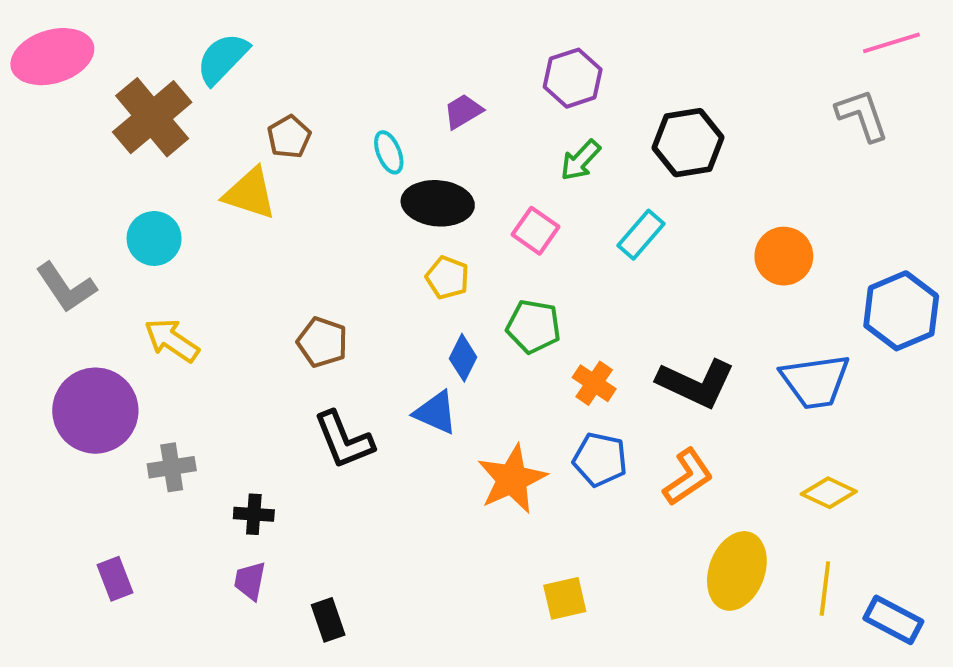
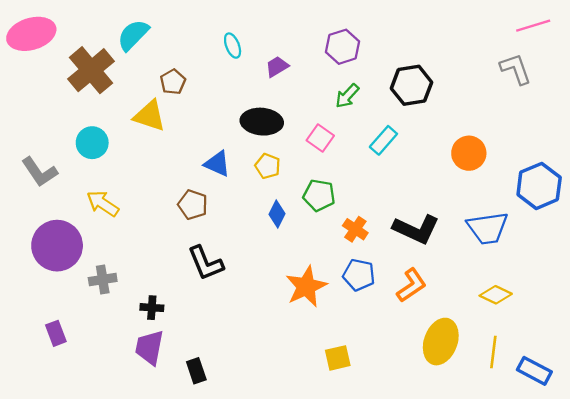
cyan ellipse: (389, 152) -> (233, 46), moved
blue triangle: (436, 413) -> (217, 164), moved
purple rectangle: (115, 579) -> (56, 333), moved
purple trapezoid: (250, 581) -> (149, 347), size x1.5

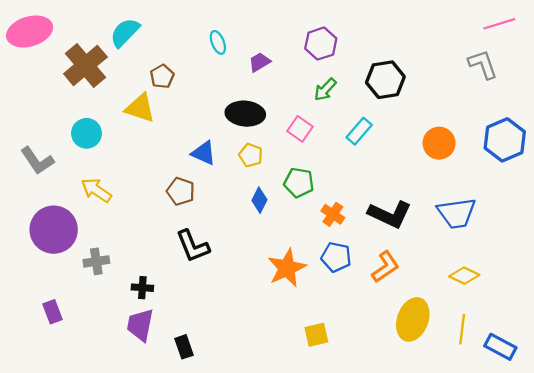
blue hexagon: (539, 186) -> (505, 140), moved

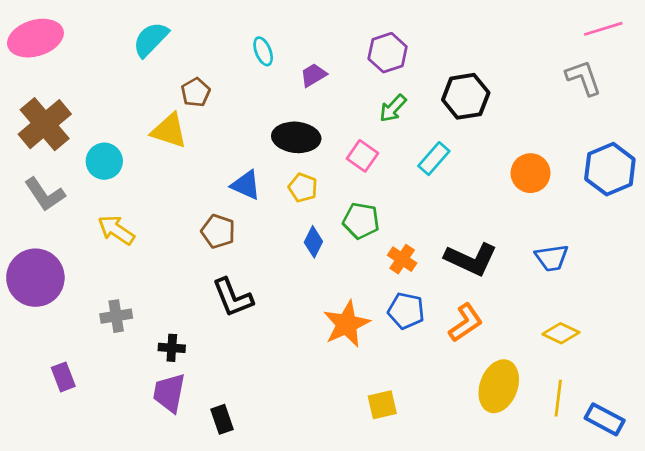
brown cross: (85, 65) -> (45, 124), moved
blue trapezoid: (457, 213) -> (552, 258), size x0.7
purple circle: (54, 230) -> (35, 278), moved

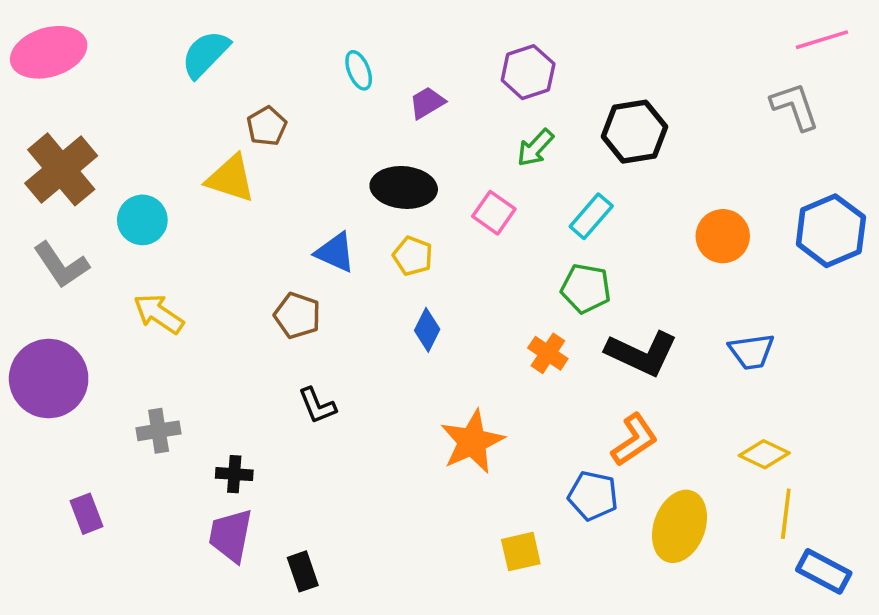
green pentagon: (361, 221) -> (586, 288), moved
black L-shape: (233, 298) -> (317, 406), size x0.7
blue pentagon: (406, 311) -> (593, 496), moved
yellow line: (558, 398) -> (786, 514), moved

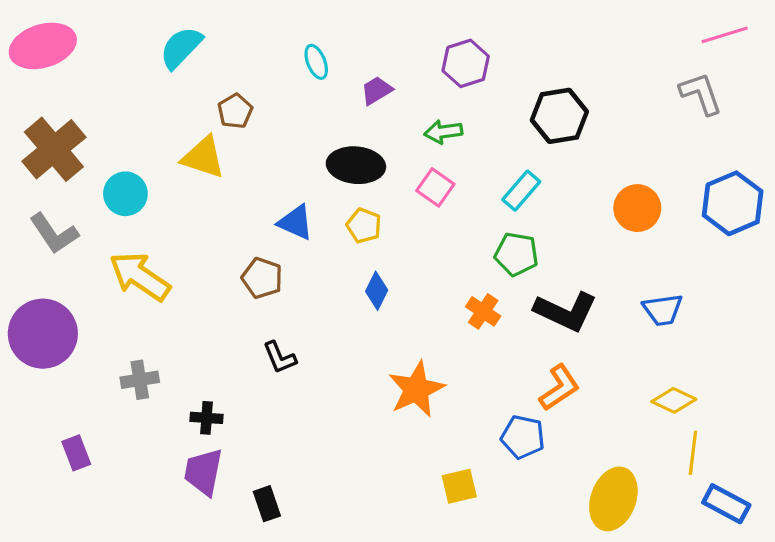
green arrow: (535, 148) -> (443, 132), moved, turned 39
yellow arrow: (159, 314) -> (140, 276), size x1.4
yellow ellipse: (679, 526) -> (613, 499), moved

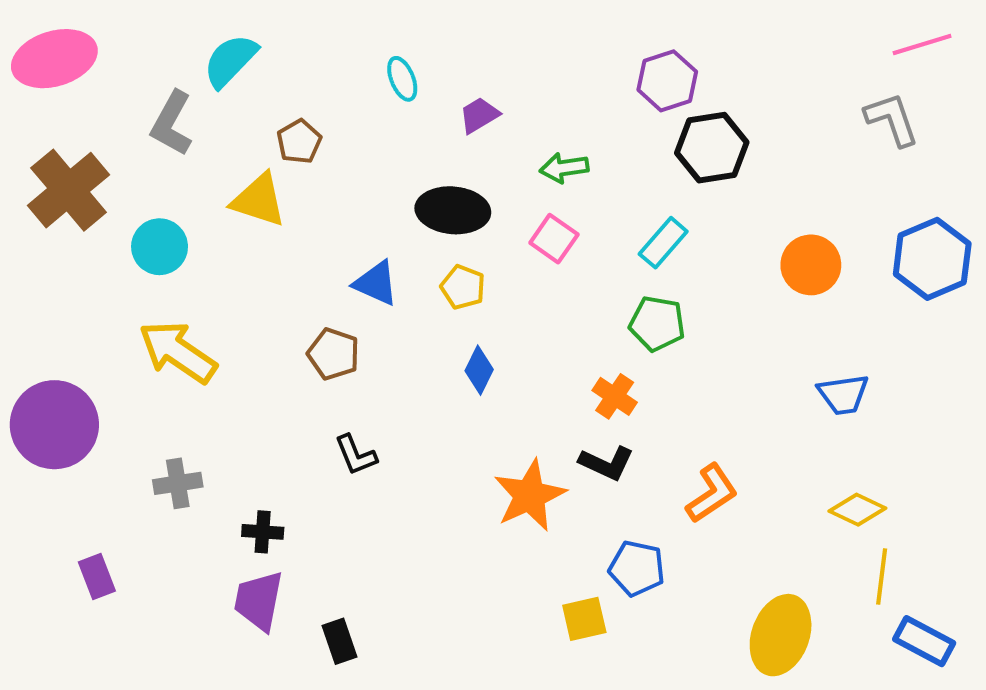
purple hexagon: (466, 63) -> (667, 81), moved
gray L-shape: (54, 234) -> (172, 123), moved, turned 63
black L-shape: (566, 311) -> (607, 463), moved, size x0.7
blue pentagon: (523, 437) -> (637, 568), moved

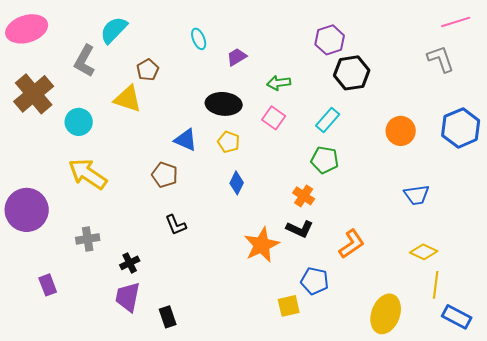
black cross: (263, 532) -> (130, 263), turned -30

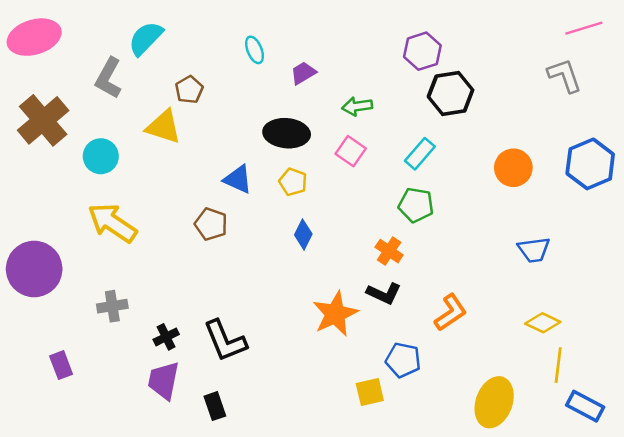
black L-shape: (176, 225) -> (225, 341), moved, size x1.6

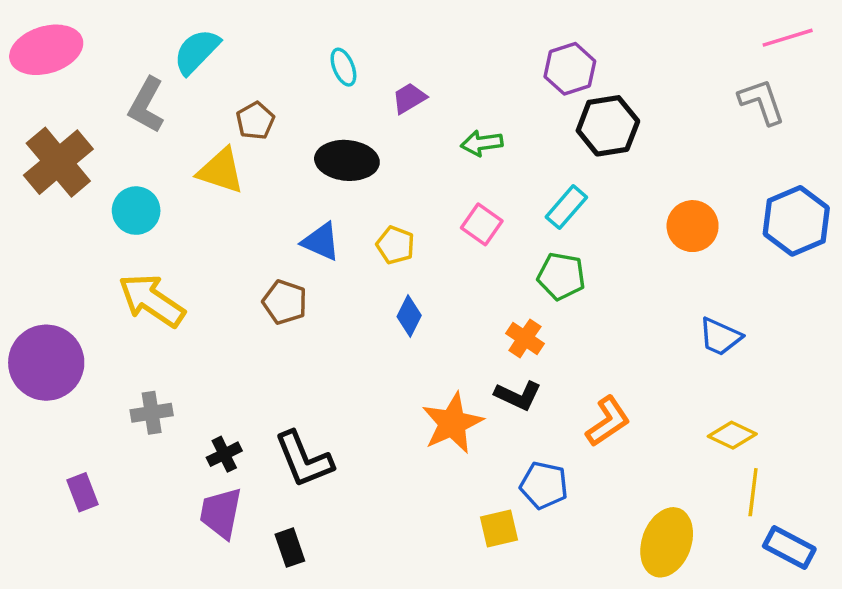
black ellipse: (287, 133) -> (347, 160), moved
pink square: (351, 151) -> (482, 224), moved
blue trapezoid: (534, 250) -> (720, 337), turned 32

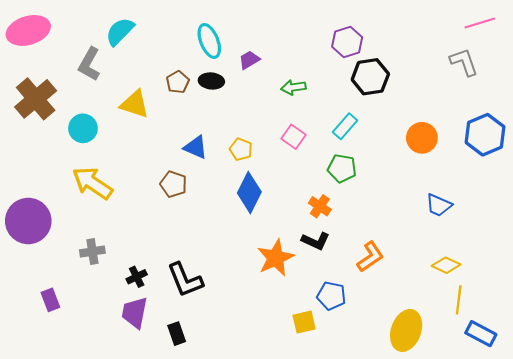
cyan ellipse: (343, 67) -> (209, 41), size x1.5
brown pentagon: (255, 121) -> (178, 82), moved
black ellipse: (347, 160) -> (211, 81), moved, size x0.7
blue diamond: (409, 316) -> (249, 193), size x1.6

